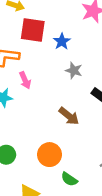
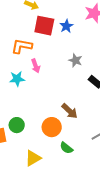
blue star: (62, 41) -> (66, 26), moved
brown arrow: (69, 116) -> (70, 111), moved

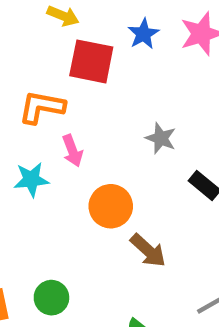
blue star: (66, 26) -> (143, 34), moved
green circle: (17, 125) -> (51, 298), moved
orange circle: (52, 127) -> (111, 206), moved

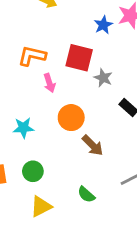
blue star: (143, 34) -> (103, 25), moved
red square: (91, 61) -> (79, 58), moved
cyan star: (31, 179) -> (23, 128), moved

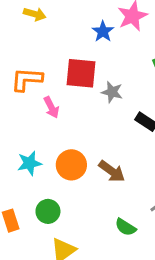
orange circle: (71, 118) -> (71, 165), moved
green semicircle: (86, 195) -> (126, 227), moved

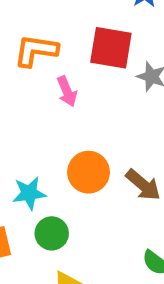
cyan star: (29, 163) -> (29, 193), moved

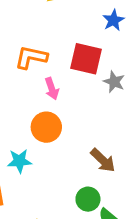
orange circle: (89, 172) -> (46, 127), moved
green circle: (52, 233) -> (88, 199), moved

